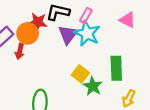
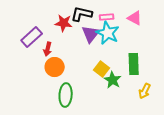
pink rectangle: (86, 15) -> (107, 17), turned 56
pink triangle: (128, 20) -> (135, 18), moved
orange circle: (28, 33) -> (55, 67), moved

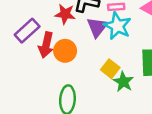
red arrow: (48, 49) -> (46, 45), size x1.5
orange circle: (55, 67) -> (65, 51), moved

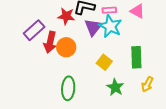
green star: (123, 82) -> (115, 87), moved

